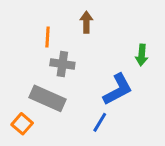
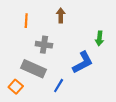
orange line: (48, 37) -> (26, 21), moved
blue line: (100, 122) -> (59, 86), moved

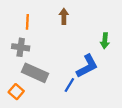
gray cross: (44, 45) -> (21, 47), moved
blue line: (59, 86) -> (69, 85), moved

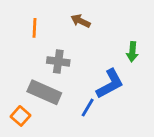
brown arrow: (64, 16) -> (81, 21), turned -64
gray cross: (21, 47) -> (58, 61), moved

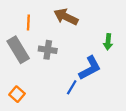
brown arrow: (81, 21) -> (66, 17), size x1.5
gray rectangle: (44, 92) -> (18, 50), moved, turned 35

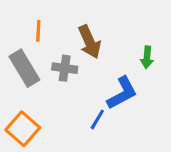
brown arrow: (66, 17) -> (90, 42), moved, turned -140
orange square: (17, 94) -> (23, 129), size x1.5

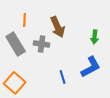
blue L-shape: (122, 93) -> (91, 67), moved
blue line: (97, 119) -> (63, 77), turned -48

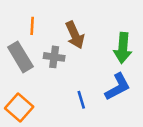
green arrow: (95, 37) -> (123, 48), size x1.6

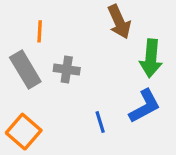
brown arrow: (75, 35) -> (119, 22), moved

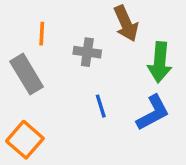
gray cross: (67, 69) -> (87, 52), moved
blue line: (100, 122) -> (101, 106), moved

